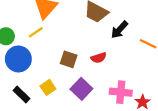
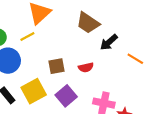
brown square: (69, 59) -> (57, 66), turned -35
yellow square: (48, 87) -> (34, 91), size x1.6

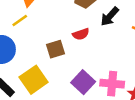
red semicircle: (86, 67) -> (81, 34), moved
purple square: (66, 96) -> (83, 82), moved

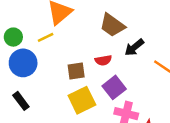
yellow square: (34, 80) -> (82, 100), moved
purple square: (83, 82) -> (114, 87), moved

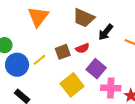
yellow line: (46, 37) -> (40, 60), moved
brown square: (76, 71) -> (63, 52), moved

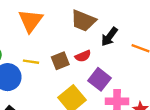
yellow line: (40, 60) -> (31, 62), moved, turned 48

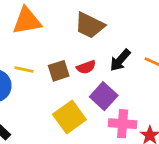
orange triangle: (31, 21) -> (27, 21), turned 40
black arrow: (109, 37) -> (120, 60), moved

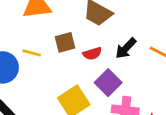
brown square: (59, 71) -> (65, 42), moved

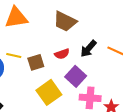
brown square: (65, 42) -> (36, 62), moved

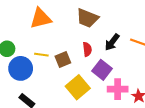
red semicircle: (62, 54) -> (87, 49), turned -72

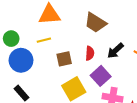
yellow line: (41, 55) -> (44, 40), moved, turned -32

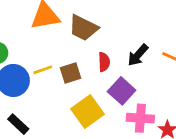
brown trapezoid: (95, 23) -> (83, 28), moved
yellow line: (44, 40) -> (43, 70), moved

